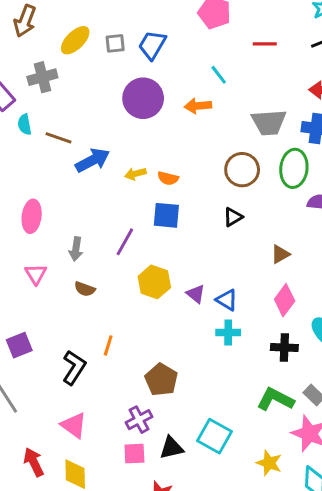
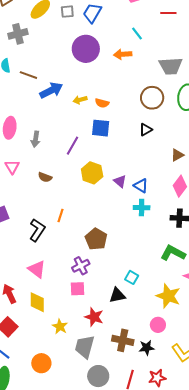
gray arrow: (76, 249) -> (36, 139), moved
cyan square: (214, 436) -> (132, 277), size x0.6
black triangle: (171, 448) -> (117, 295), moved
yellow star: (269, 463) -> (168, 296), size x1.4

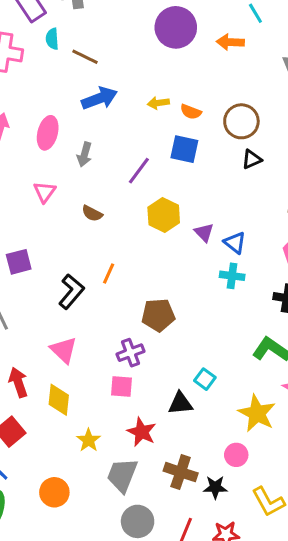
blue arrow: (51, 90) -> (99, 98), moved
brown circle: (152, 98) -> (241, 121), moved
brown pentagon: (96, 239) -> (158, 315), turned 30

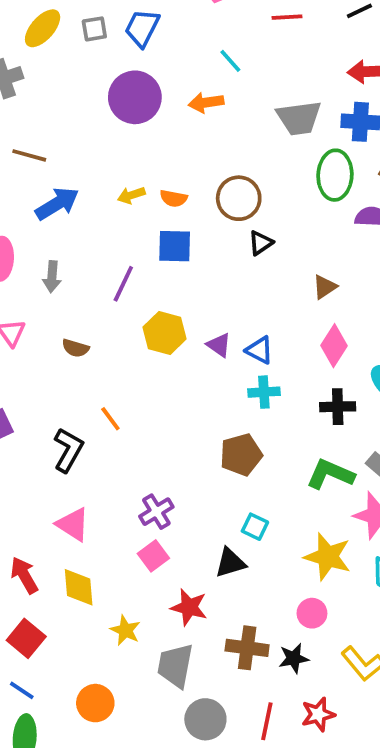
orange line: (109, 274) -> (110, 419), turned -50
brown pentagon: (158, 315) -> (241, 455), moved
pink square: (122, 387) -> (153, 556), turned -30

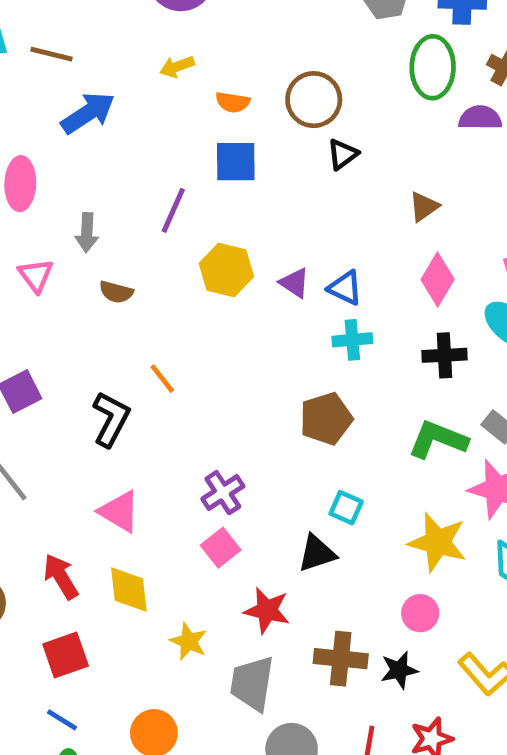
yellow arrow: (131, 195) -> (177, 67), moved
gray arrow: (52, 277) -> (87, 233), moved
red square: (26, 638) -> (66, 655), turned 33

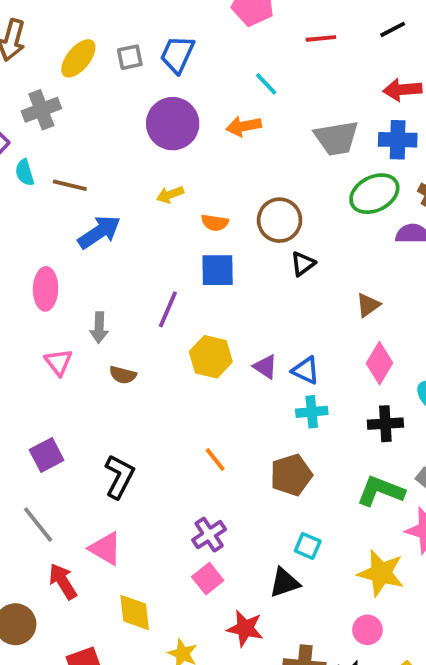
green ellipse: (433, 67) -> (374, 194), turned 63
orange line: (162, 379) -> (215, 459), moved
pink triangle: (119, 512) -> (105, 549), moved
red arrow: (61, 577) -> (63, 581), moved

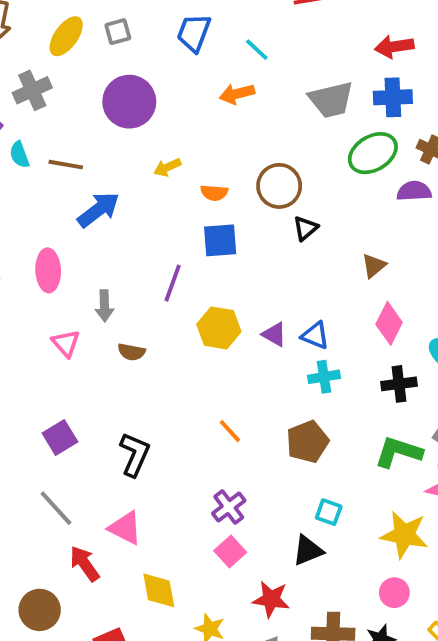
blue trapezoid: (177, 54) -> (194, 33), moved
purple circle: (173, 124) -> (129, 102), moved

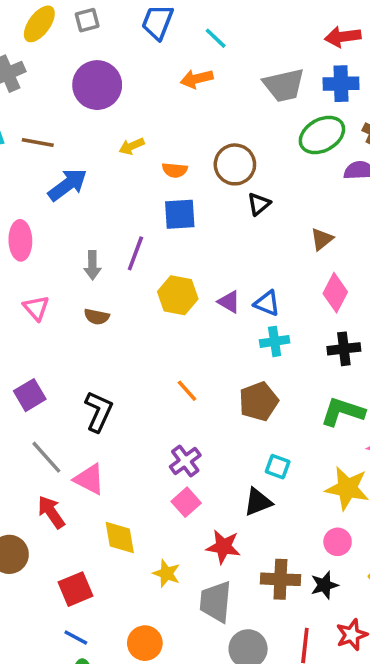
gray arrow: (104, 306) -> (92, 265), moved
gray line: (56, 508) -> (46, 457), moved

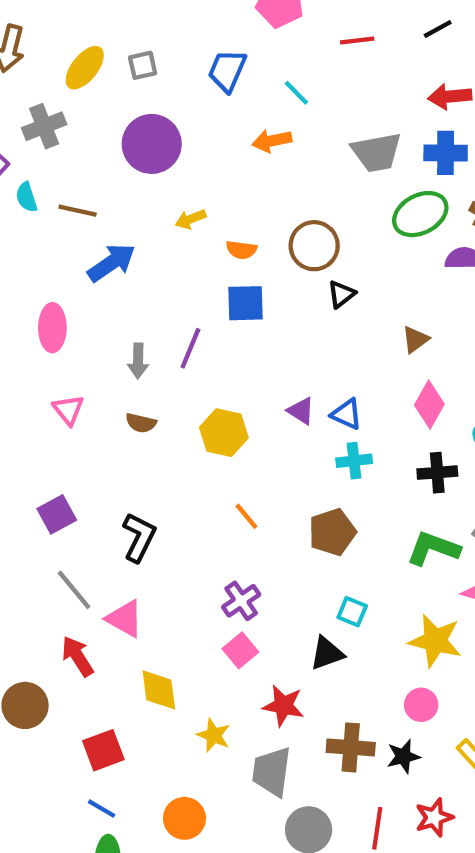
yellow hexagon: (178, 295) -> (224, 433), moved

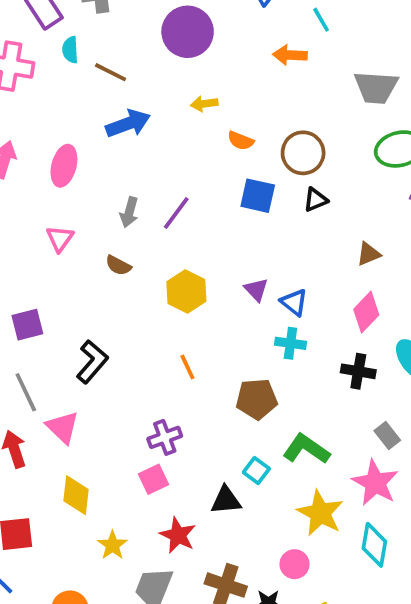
blue square: (245, 303) -> (258, 196), moved
green L-shape: (433, 548) -> (306, 449), moved

